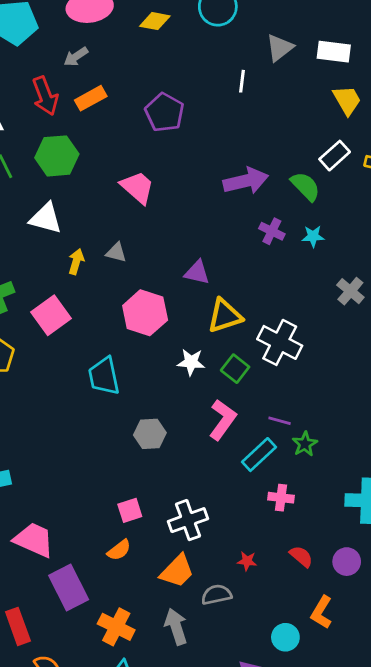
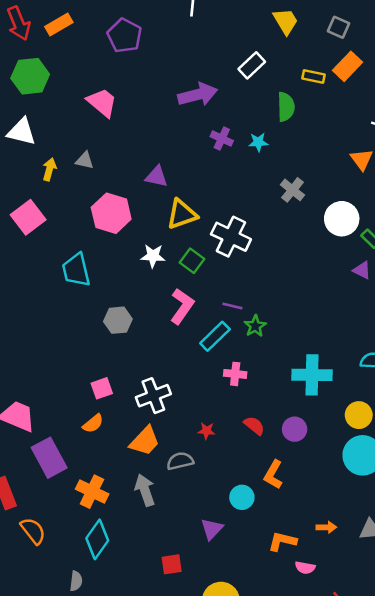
white rectangle: (335, 156) -> (252, 65), moved
green semicircle: (305, 186) -> (286, 107), moved, turned 44

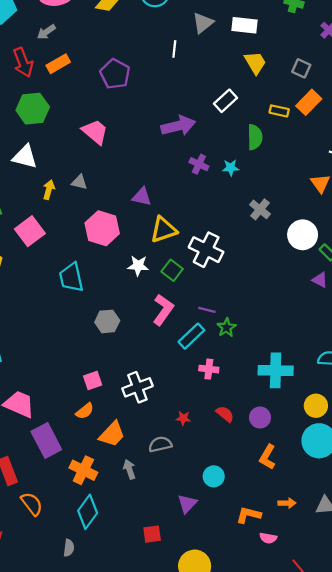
orange trapezoid: (145, 441) -> (112, 434), moved
orange L-shape: (273, 475) -> (267, 457), moved
gray arrow: (145, 490) -> (129, 469), size x0.7

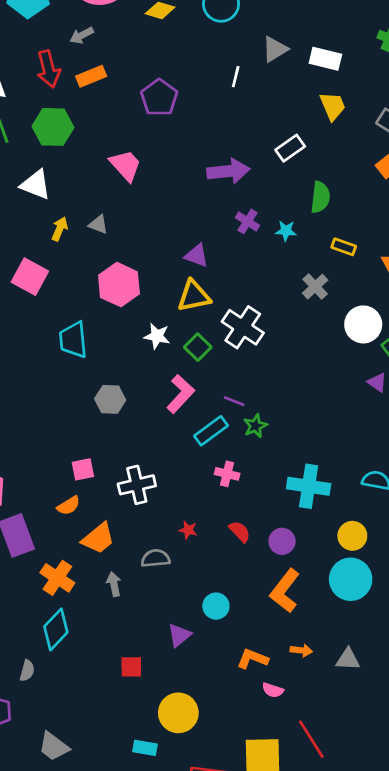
yellow rectangle: (279, 111) -> (344, 247), moved
purple triangle: (142, 197) -> (197, 256), moved
pink square: (30, 231) -> (30, 277), turned -32
orange L-shape: (267, 457) -> (285, 591), size x1.4

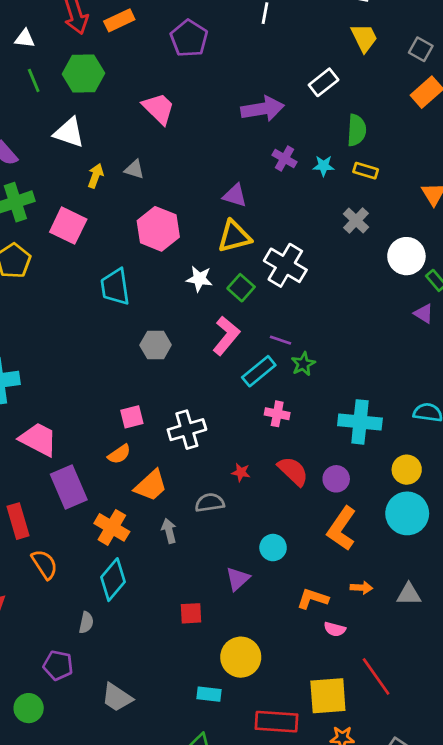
yellow rectangle: (344, 247) -> (366, 171), moved
red semicircle: (240, 532) -> (293, 471), size x1.4

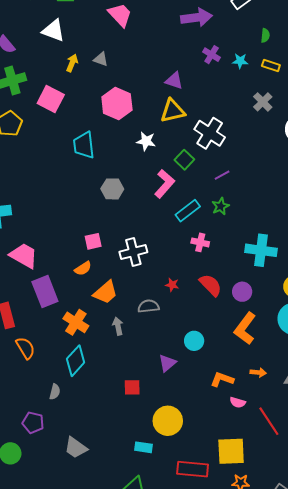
green semicircle: (357, 130) -> (265, 35), size x0.6
green square: (241, 288) -> (184, 160), moved
purple line: (280, 340) -> (222, 175), moved, turned -49
red line: (376, 676) -> (269, 421), moved

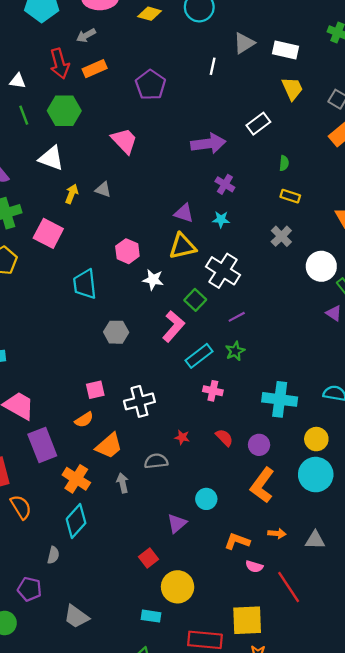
cyan star: (240, 61) -> (221, 219), moved
pink hexagon: (117, 103) -> (127, 251), moved, size x0.7
red semicircle: (211, 285) -> (224, 438), size x0.7
red square: (132, 387) -> (149, 558), moved, turned -36

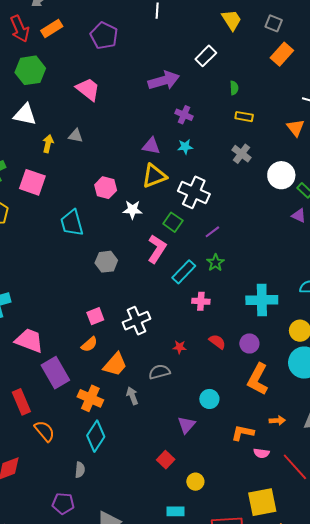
yellow circle: (178, 587) -> (195, 482), size x0.6

